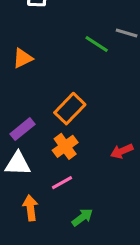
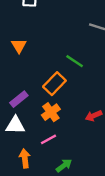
green line: (97, 44) -> (75, 61), moved
orange triangle: (23, 58) -> (19, 46), turned -35

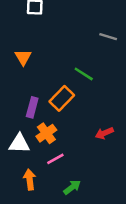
purple rectangle: (19, 99) -> (32, 107), moved, turned -36
orange cross: (51, 112) -> (46, 133), moved

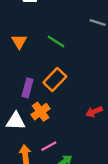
green line: (84, 74) -> (56, 41), moved
pink line: (55, 159) -> (49, 146), moved

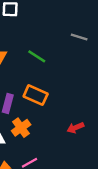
orange rectangle: (55, 80) -> (36, 95), turned 70

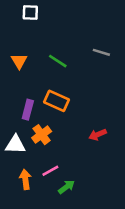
gray line: (79, 37) -> (101, 52), moved

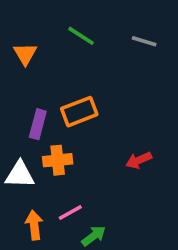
green line: (58, 61) -> (81, 36), moved
orange rectangle: (57, 101) -> (79, 112), turned -45
orange cross: (42, 135) -> (58, 160), turned 30

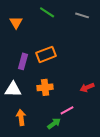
orange cross: (58, 160) -> (45, 87), moved
red arrow: (139, 160) -> (87, 87), moved
pink line: (70, 212) -> (67, 110), moved

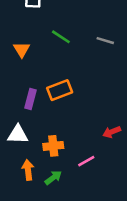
orange cross: (45, 87) -> (53, 146), moved
green arrow: (54, 123) -> (53, 178), moved

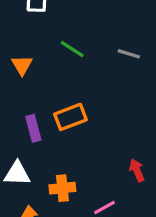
purple rectangle: (30, 99) -> (33, 128), turned -30
red arrow: (112, 132) -> (137, 170), turned 90

